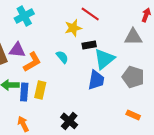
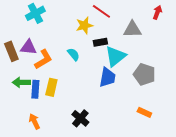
gray triangle: (133, 37) -> (132, 29), moved

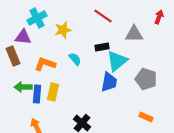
yellow star: (84, 25) -> (63, 30), moved
purple triangle: (28, 47) -> (23, 37), moved
orange L-shape: (43, 59) -> (45, 64), turned -130

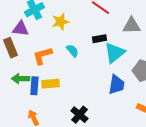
orange L-shape: (45, 64) -> (42, 56), turned -35
blue trapezoid: (109, 82) -> (116, 85), moved
yellow rectangle: (53, 92) -> (50, 84), turned 72

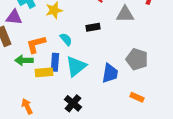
cyan triangle: (114, 53) -> (76, 66), moved
green arrow: (20, 79) -> (24, 60), moved
blue rectangle: (34, 86) -> (55, 62), moved

